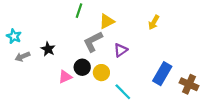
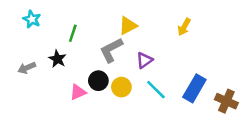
green line: (79, 11) -> (73, 33), moved
cyan star: (14, 36) -> (32, 19), moved
cyan line: (123, 92) -> (156, 90), moved

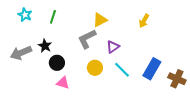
green line: (73, 33) -> (53, 17), moved
gray arrow: (27, 68) -> (21, 53), size x1.5
black circle: (98, 81) -> (57, 63), moved
pink triangle: (78, 92) -> (63, 83), moved, turned 40

